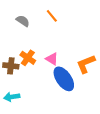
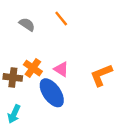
blue ellipse: (64, 79) -> (52, 93), moved
cyan arrow: (12, 97) -> (14, 114), turned -56

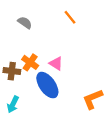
orange line: (61, 18) -> (70, 17), moved
orange L-shape: (101, 75) -> (93, 99), moved

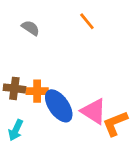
orange cross: (30, 62) -> (37, 91), moved, turned -35
pink triangle: (56, 64) -> (94, 111), moved, size x1.5

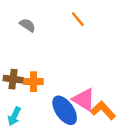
blue ellipse: (59, 106) -> (65, 110), moved
orange L-shape: (115, 123) -> (103, 110), turned 70

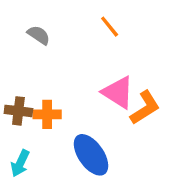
pink triangle: (84, 100) -> (118, 92), moved
orange L-shape: (103, 110) -> (145, 108), moved, turned 100

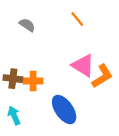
cyan arrow: (20, 163) -> (14, 115), turned 132

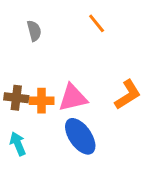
gray semicircle: (27, 25) -> (34, 31), turned 42
pink triangle: (83, 65) -> (73, 98), moved, turned -45

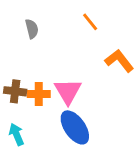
orange L-shape: (128, 95) -> (119, 61), moved, turned -96
pink triangle: (73, 98) -> (68, 91), turned -48

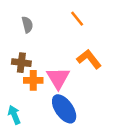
orange L-shape: (119, 61) -> (89, 59), moved
brown cross: (15, 91) -> (21, 63), moved

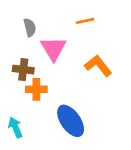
orange line: (77, 19) -> (85, 21), turned -63
pink triangle: (58, 78) -> (53, 49), moved

